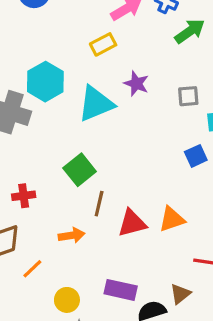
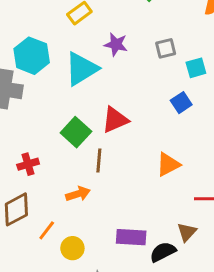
red triangle: (132, 223) -> (115, 120), moved
yellow circle: (67, 300) -> (72, 248), moved

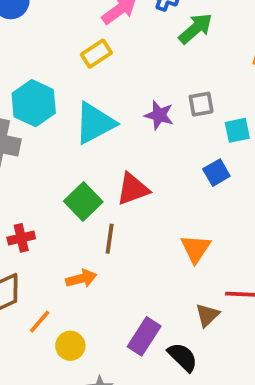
purple star: (116, 44) -> (159, 115), moved
orange triangle: (168, 164) -> (196, 249), turned -32
brown triangle: (187, 232) -> (207, 315), moved
purple rectangle: (131, 237) -> (144, 336), turned -64
black semicircle: (163, 252) -> (183, 357), turned 68

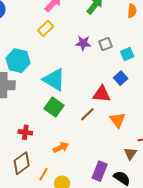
purple star: (159, 115) -> (83, 43), moved
cyan triangle: (95, 123) -> (54, 80), moved, turned -50
red triangle: (133, 189) -> (102, 94), moved, turned 36
red cross: (21, 238) -> (25, 132), turned 32
brown line: (110, 239) -> (87, 114), moved, turned 49

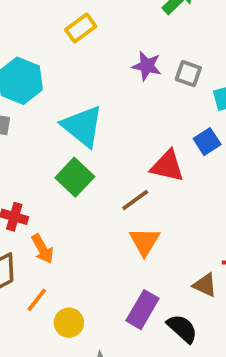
gray square: (106, 44) -> (188, 74), turned 32
orange triangle: (118, 120) -> (145, 242), moved
orange arrow: (61, 147) -> (43, 249), moved, turned 77
brown triangle: (130, 154) -> (205, 285), turned -48

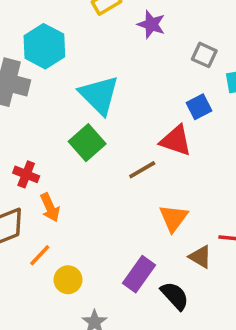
purple star: (147, 66) -> (151, 24), moved
blue square: (207, 142) -> (199, 107), moved
orange triangle: (145, 242) -> (173, 218), moved

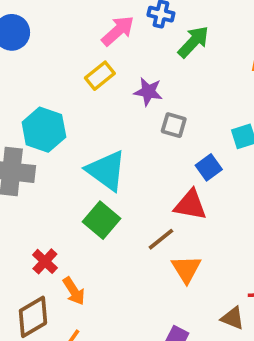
gray square: (204, 55) -> (174, 125), moved
red cross: (26, 174) -> (45, 261), turned 30
orange triangle: (173, 218) -> (186, 269), moved

